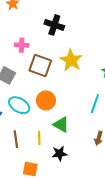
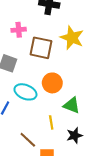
brown line: (16, 139) -> (28, 140), moved, turned -30

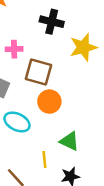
yellow star: (72, 38) -> (83, 47), moved, turned 30
orange circle: (52, 83) -> (49, 102), moved

